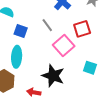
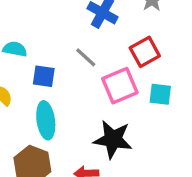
pink square: (64, 45) -> (120, 86), turned 30
cyan square: (90, 68) -> (160, 94), moved

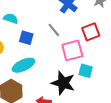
cyan square: (160, 94) -> (86, 71), moved
cyan ellipse: (46, 120) -> (23, 65), turned 65

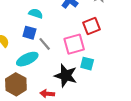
cyan semicircle: (11, 18) -> (36, 13), moved
gray line: (54, 30) -> (45, 44), moved

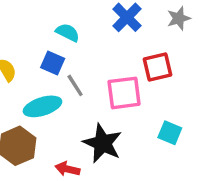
cyan square: (87, 64) -> (170, 133), moved

